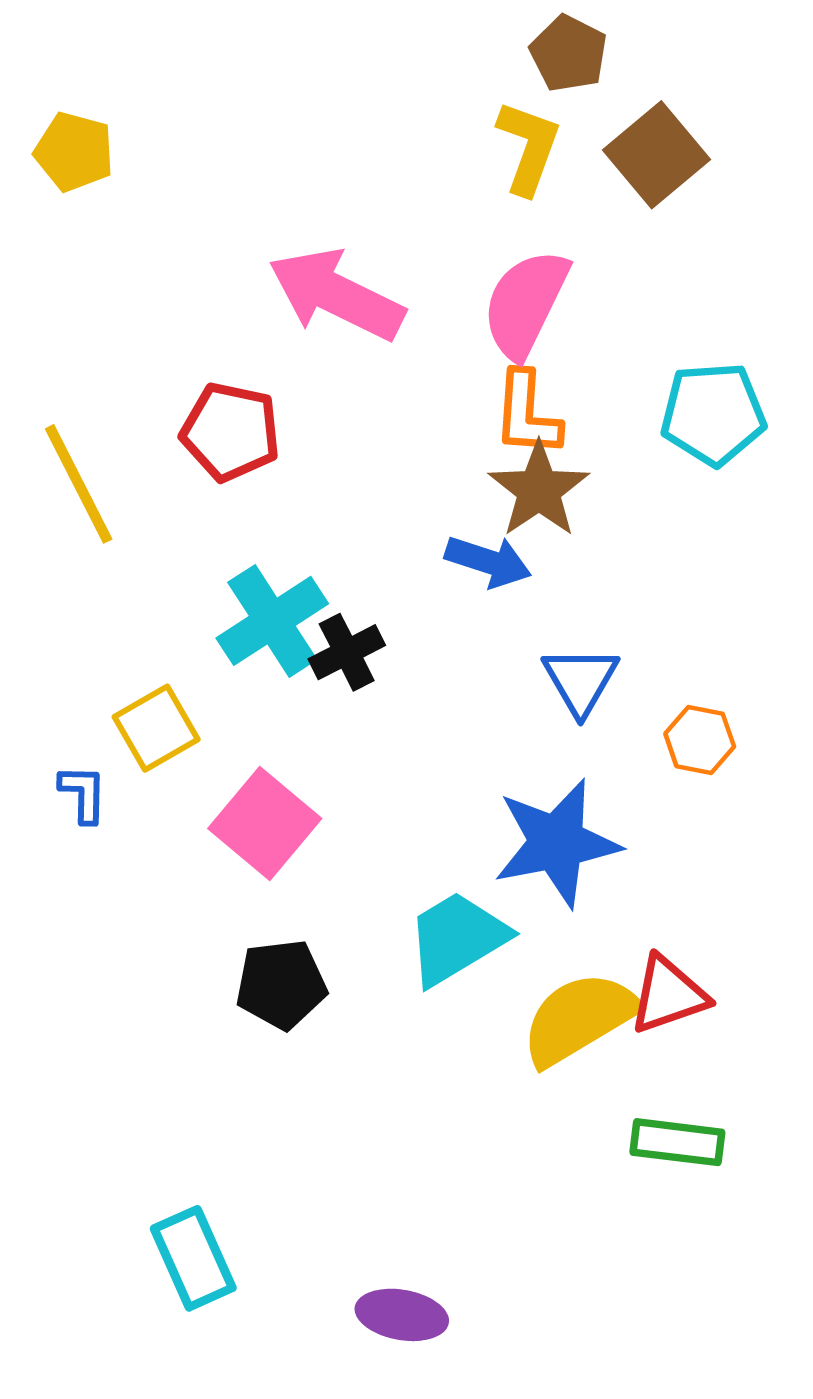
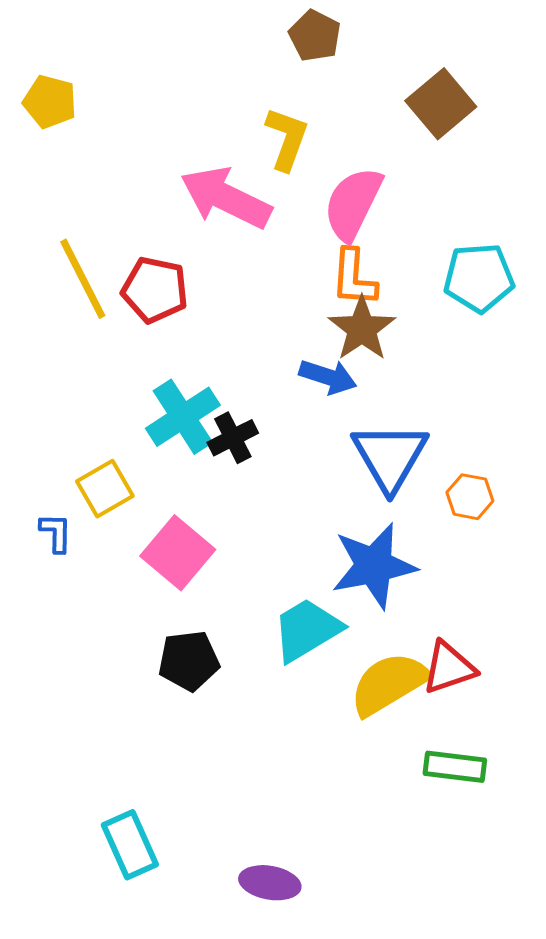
brown pentagon: (569, 53) -> (315, 36), moved
yellow L-shape: (528, 147) -> (287, 139), moved
yellow line: (79, 484) -> (83, 279), moved
blue triangle: (581, 680) -> (390, 457), size x1.5

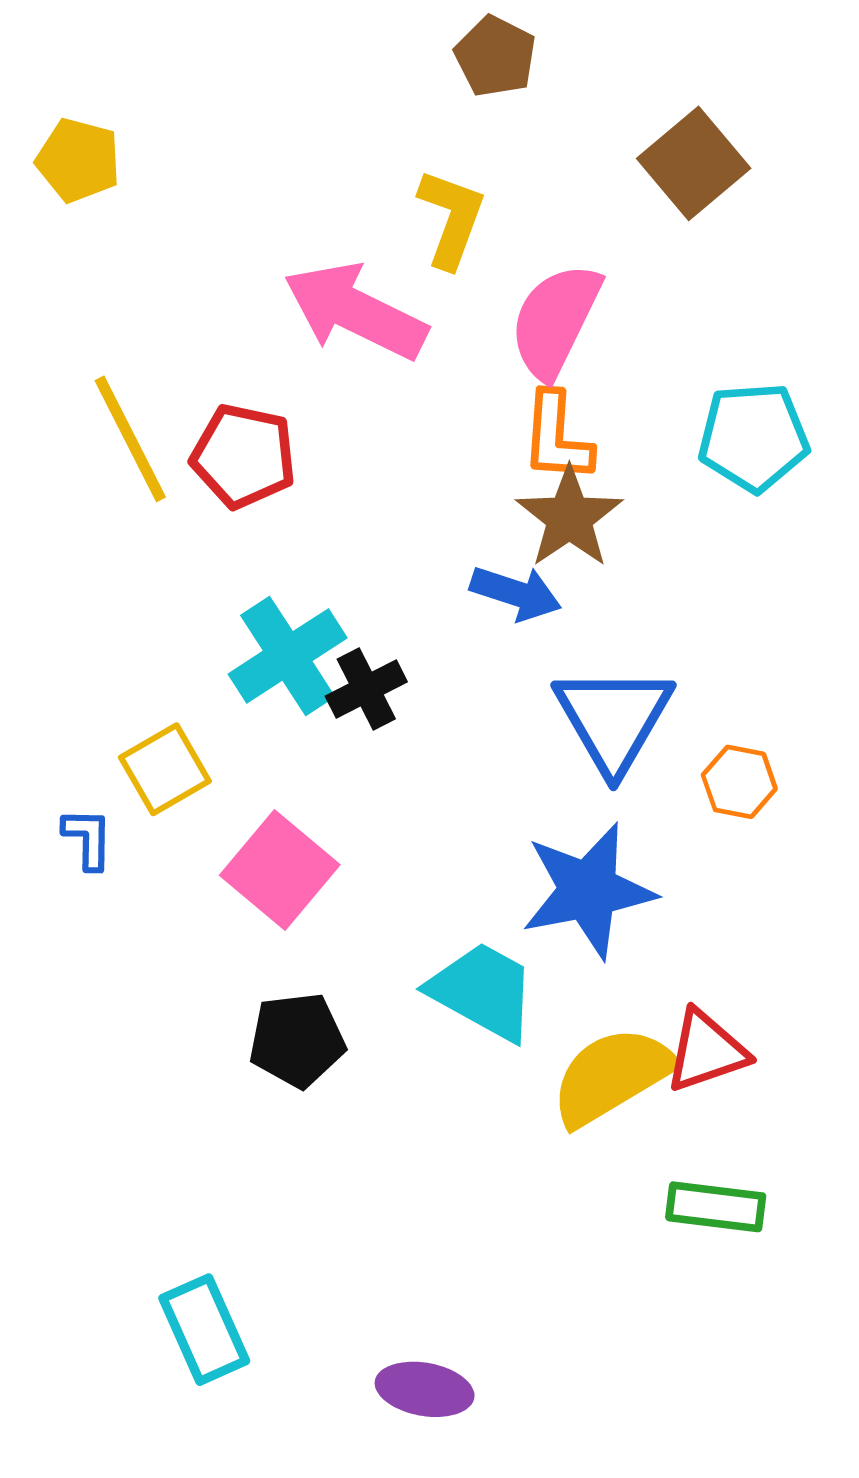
cyan trapezoid: (307, 630) -> (483, 991), turned 60

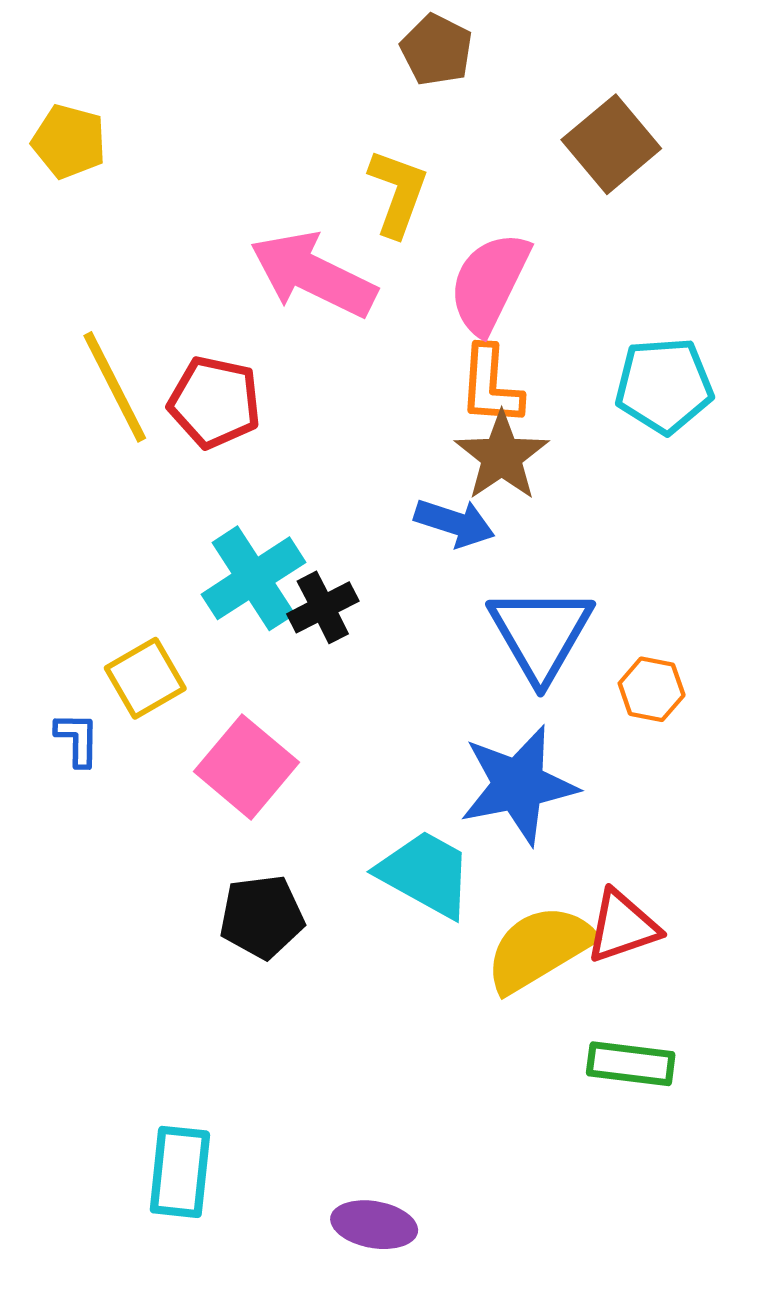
cyan rectangle: (204, 1330) -> (180, 1172), turned 30

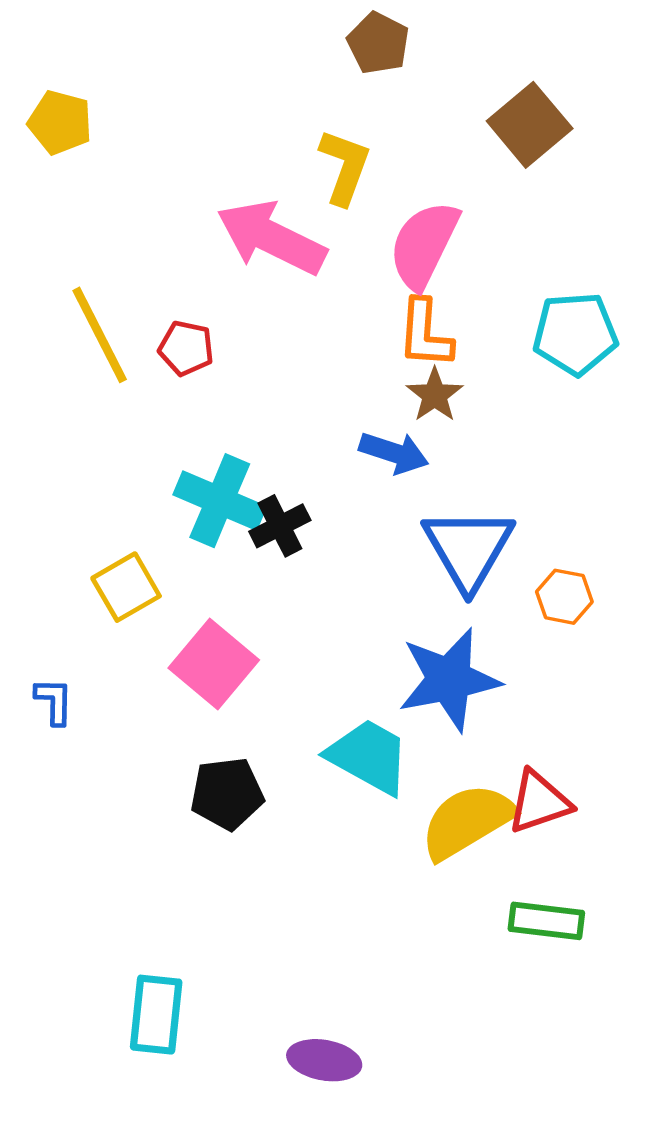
red pentagon: (215, 402) -> (186, 348), size x0.7
brown star: (502, 456) -> (435, 395), size x0.7
cyan cross: (253, 578) -> (220, 501), turned -34
blue L-shape: (77, 739) -> (54, 701), moved

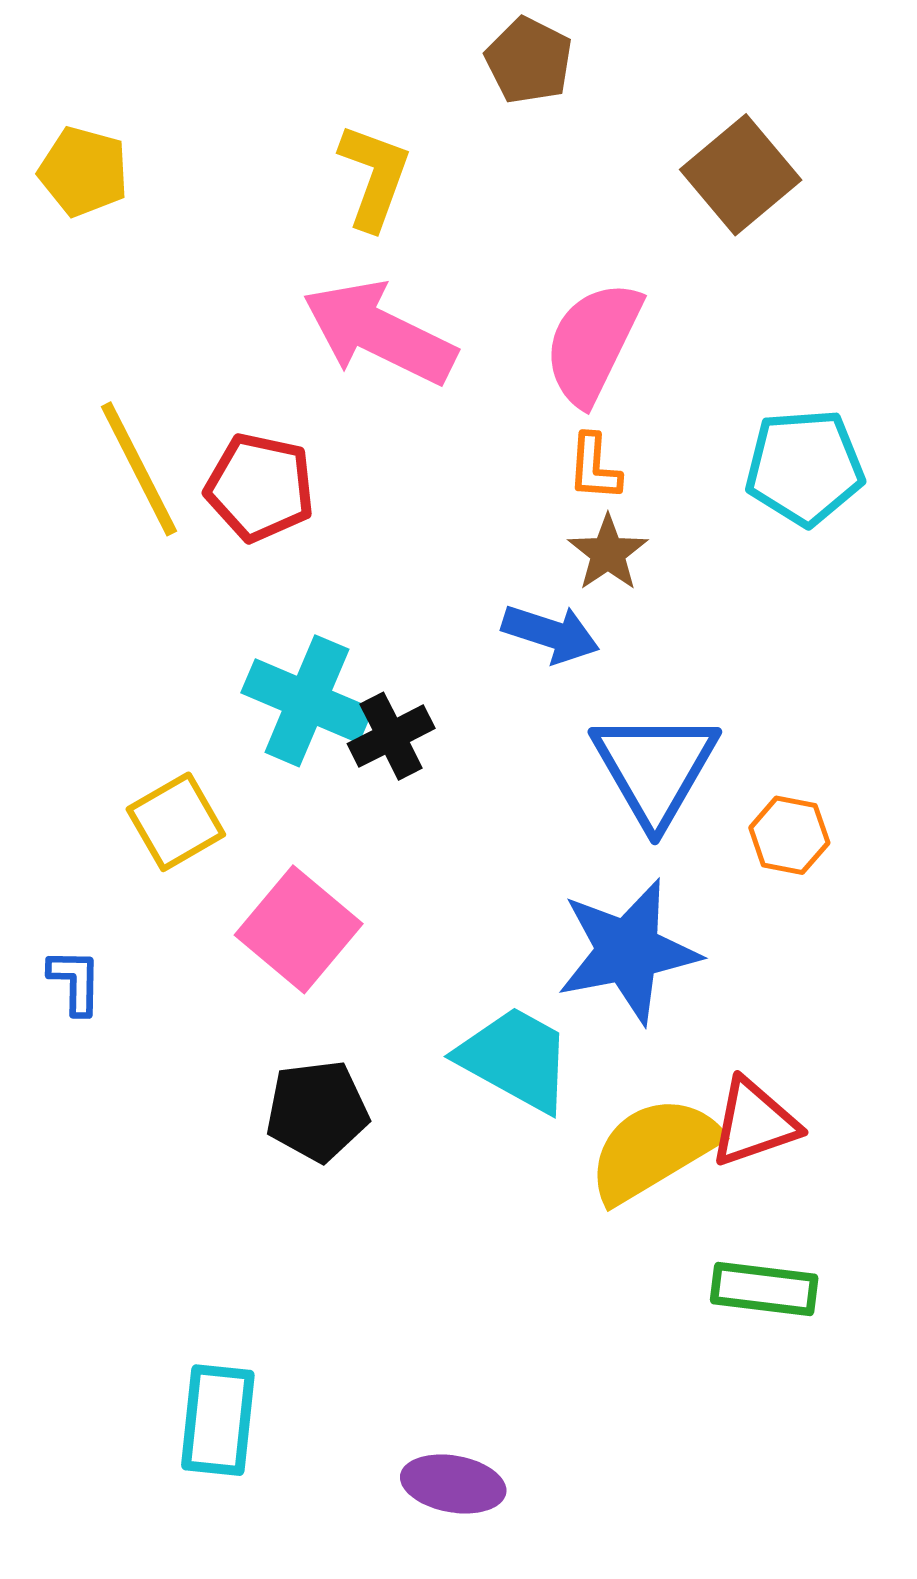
yellow L-shape: (345, 167) -> (374, 176), moved
orange L-shape: (425, 334) -> (594, 467), size x0.7
red pentagon: (186, 348) -> (260, 487), size x1.4

